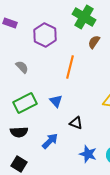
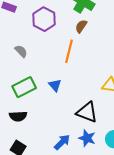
brown semicircle: (94, 42) -> (81, 26), moved
black triangle: (76, 123) -> (87, 112), moved, size x1.6
blue arrow: (50, 141) -> (62, 142), moved

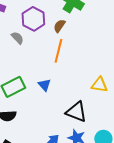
brown semicircle: (81, 26) -> (59, 26), moved
gray semicircle: (21, 51) -> (17, 38), moved

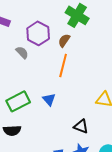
black triangle: (76, 112) -> (81, 126), size x0.7

